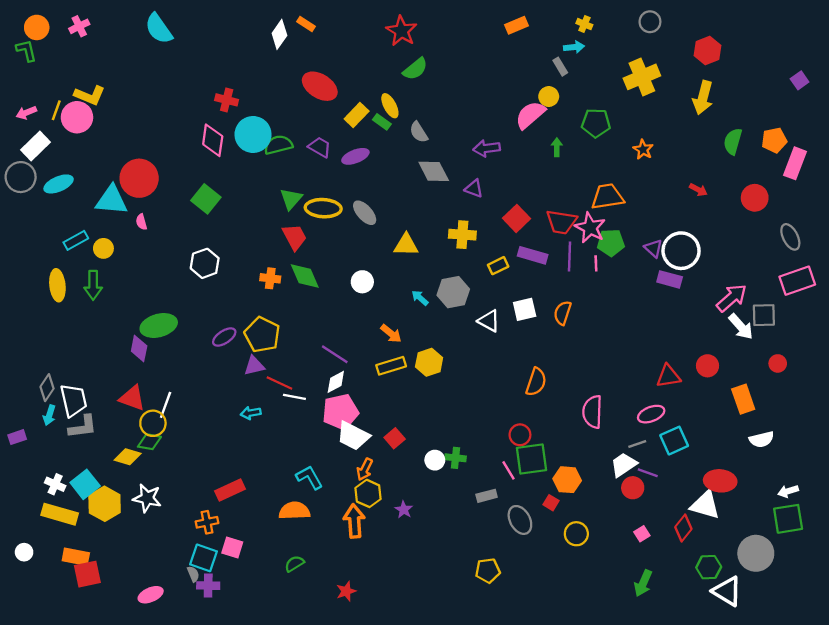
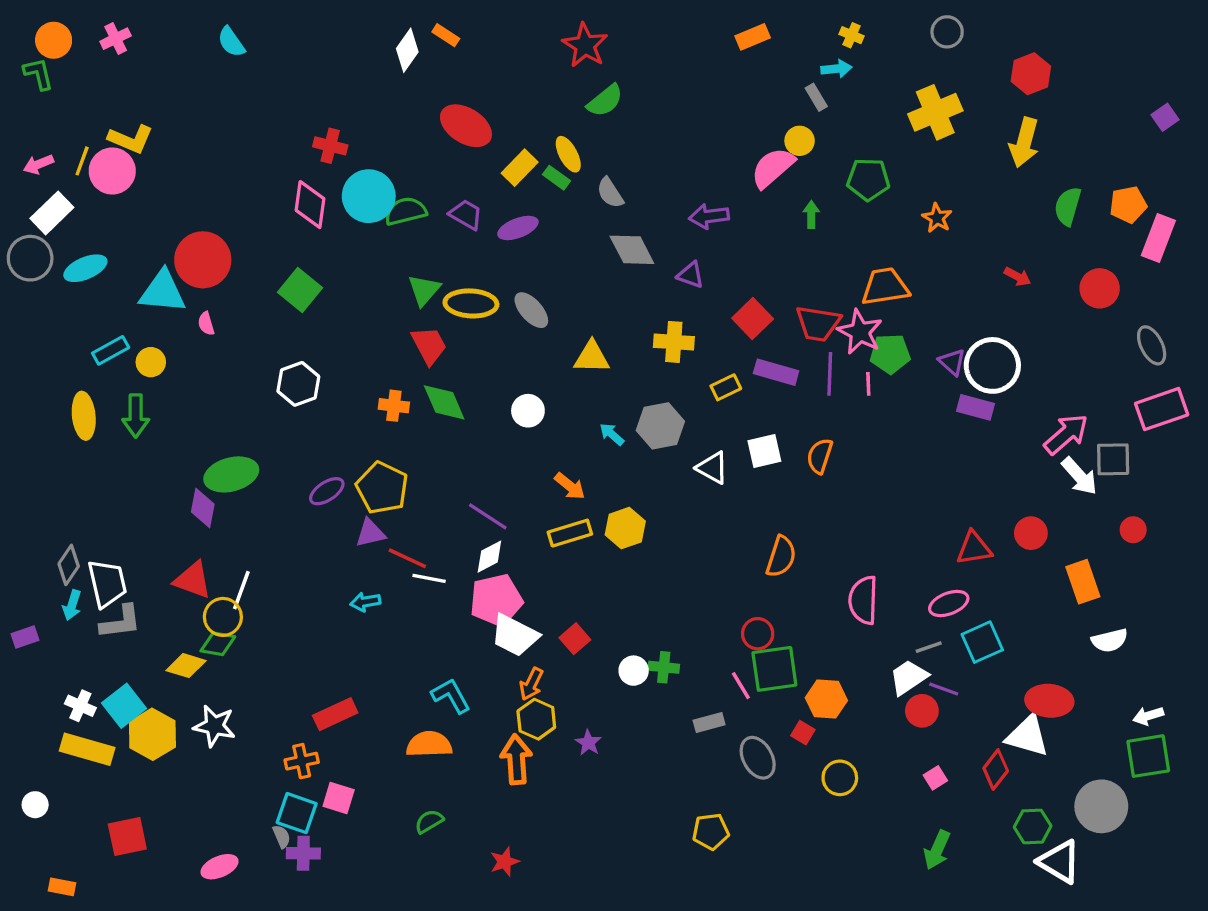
cyan semicircle: (159, 29) -> (231, 42), size x0.7
orange rectangle: (76, 557) -> (62, 887), moved, size x0.7

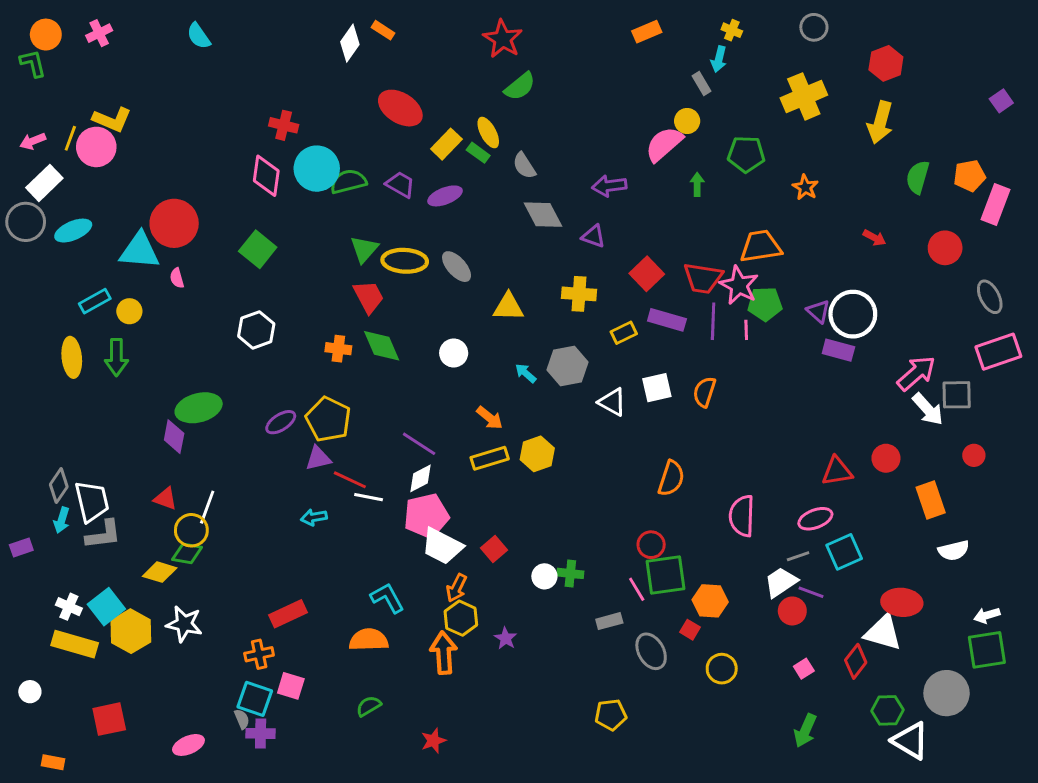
cyan arrow: (836, 69) -> (719, 59), turned 110
red triangle: (193, 580) -> (165, 499), size x0.7

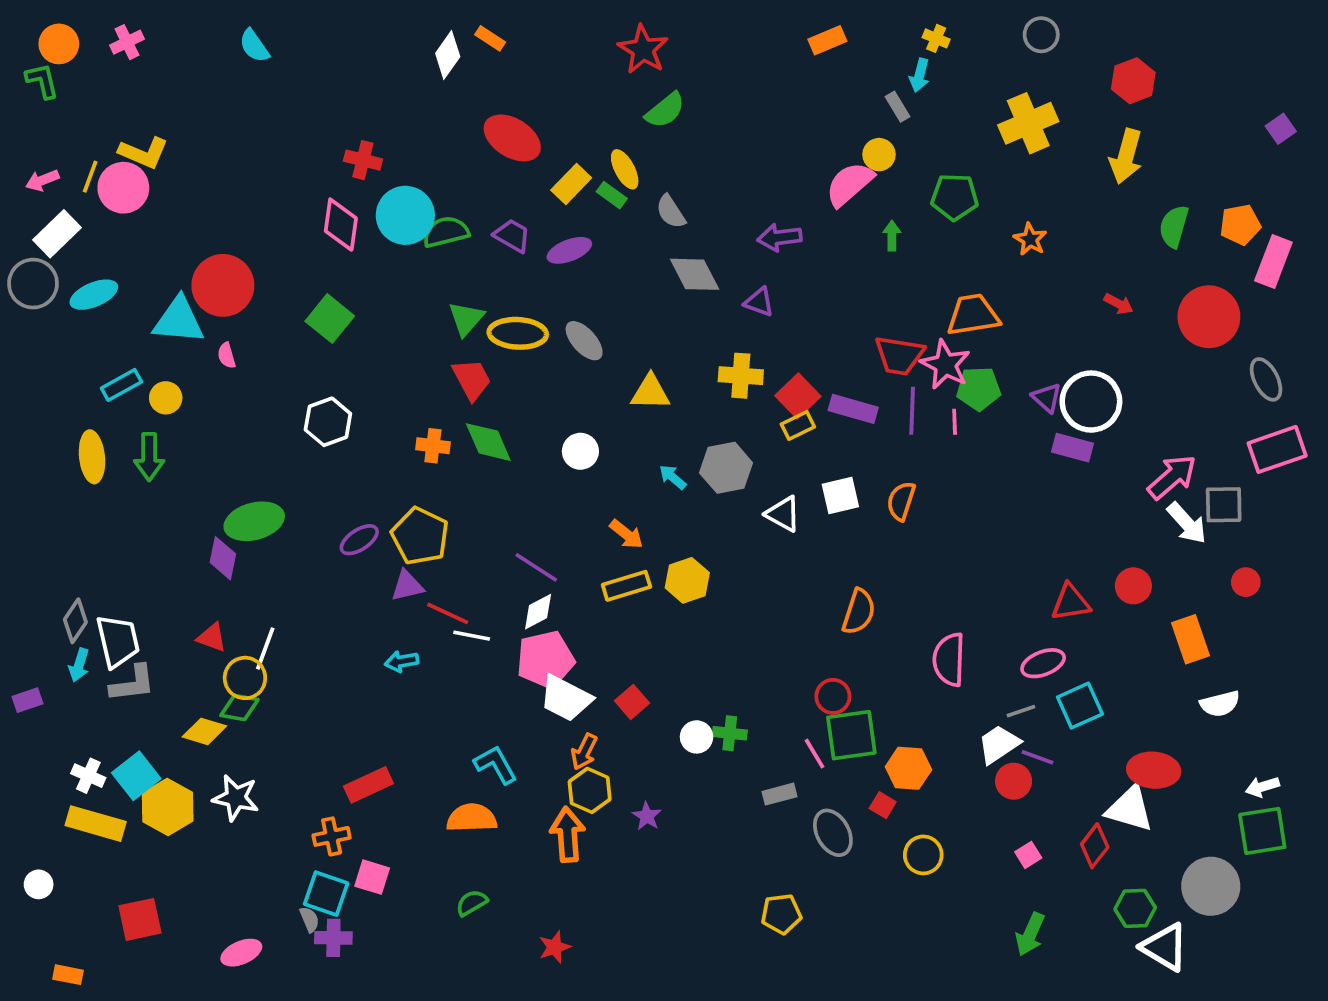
red circle: (945, 248) -> (1209, 317), size x1.4
red square: (647, 274) -> (798, 396), moved

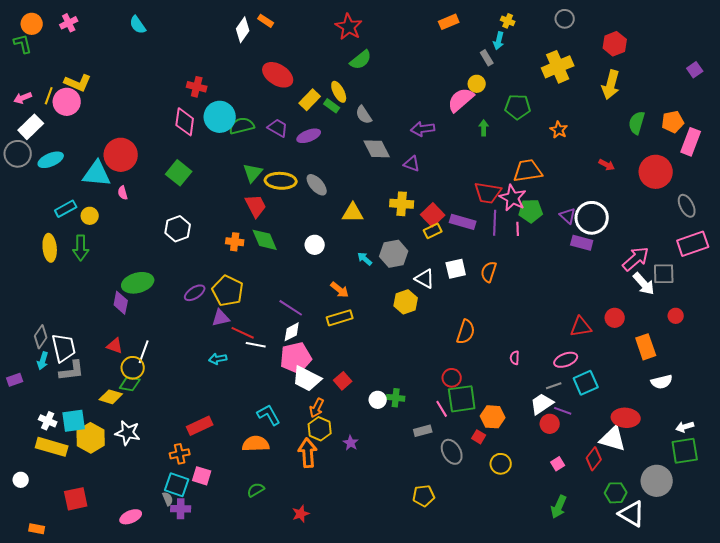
yellow hexagon: (687, 580) -> (406, 302), moved
pink semicircle: (949, 660) -> (515, 358), size x0.5
cyan square: (136, 776) -> (74, 421), turned 30

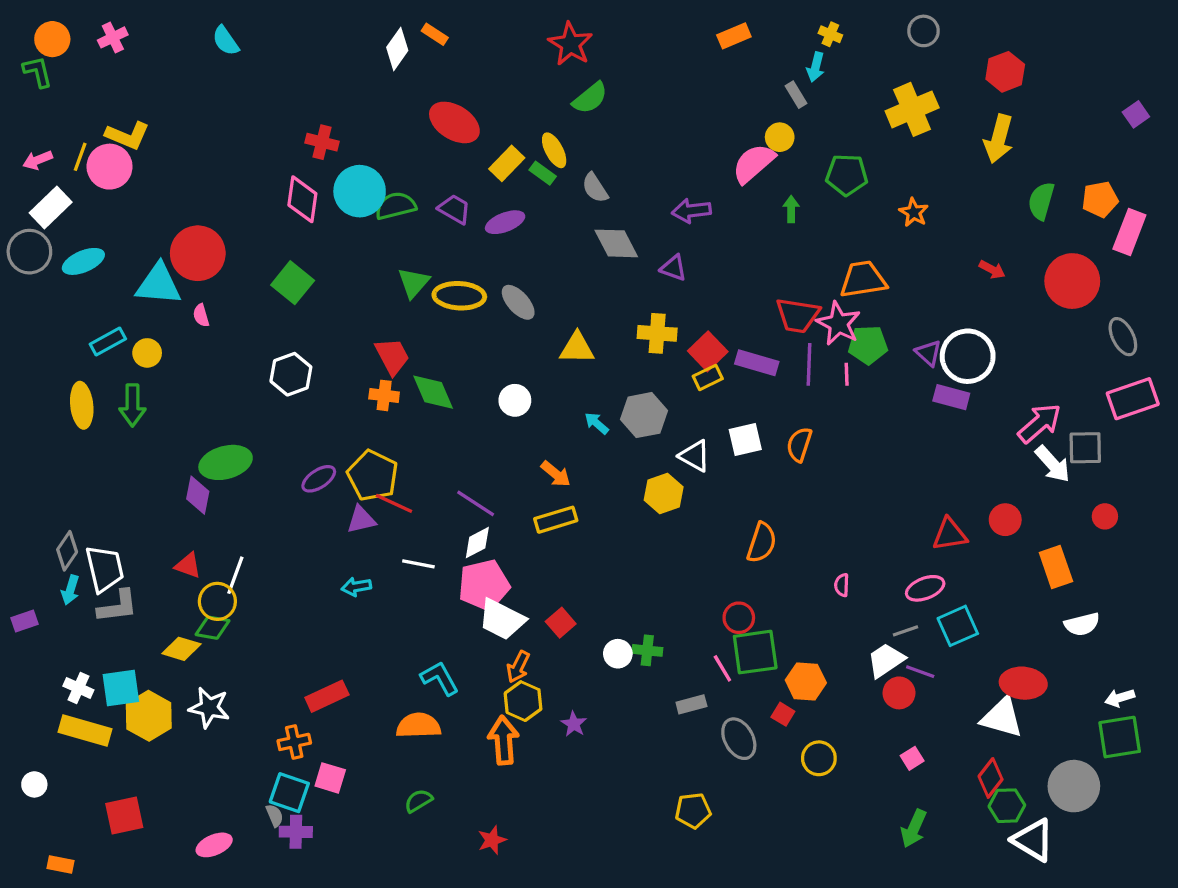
red trapezoid: (256, 206) -> (392, 356), moved
red line: (243, 333) -> (394, 503), moved
red diamond: (594, 459) -> (991, 778), moved

